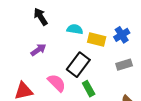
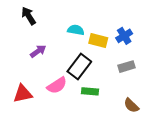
black arrow: (41, 17) -> (29, 16), moved
pink semicircle: (57, 83) -> (57, 85), turned 102
green rectangle: (89, 89) -> (90, 91), turned -56

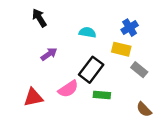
blue cross: (124, 36) -> (130, 28), moved
yellow rectangle: (98, 41) -> (121, 49), moved
gray rectangle: (127, 67) -> (139, 70), turned 56

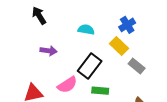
yellow rectangle: (121, 49) -> (119, 46), turned 30
purple arrow: (49, 54) -> (49, 51), turned 42

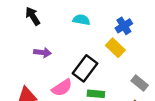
cyan semicircle: (86, 30) -> (81, 20), moved
gray rectangle: (137, 66) -> (140, 83), moved

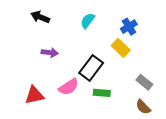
black arrow: (33, 16) -> (40, 17), turned -36
cyan semicircle: (81, 20) -> (88, 21), turned -63

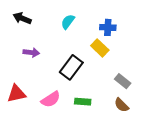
blue cross: (129, 27) -> (108, 27), turned 35
pink semicircle: (69, 87) -> (51, 99), moved
green rectangle: (102, 93) -> (83, 102), moved

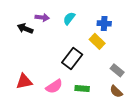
black arrow: (22, 18) -> (25, 28), moved
purple arrow: (31, 53) -> (42, 17), moved

